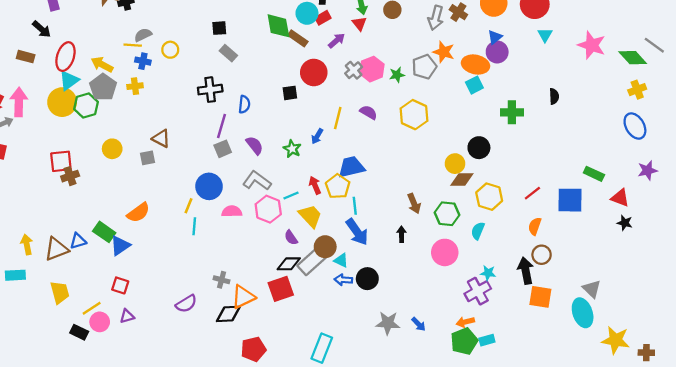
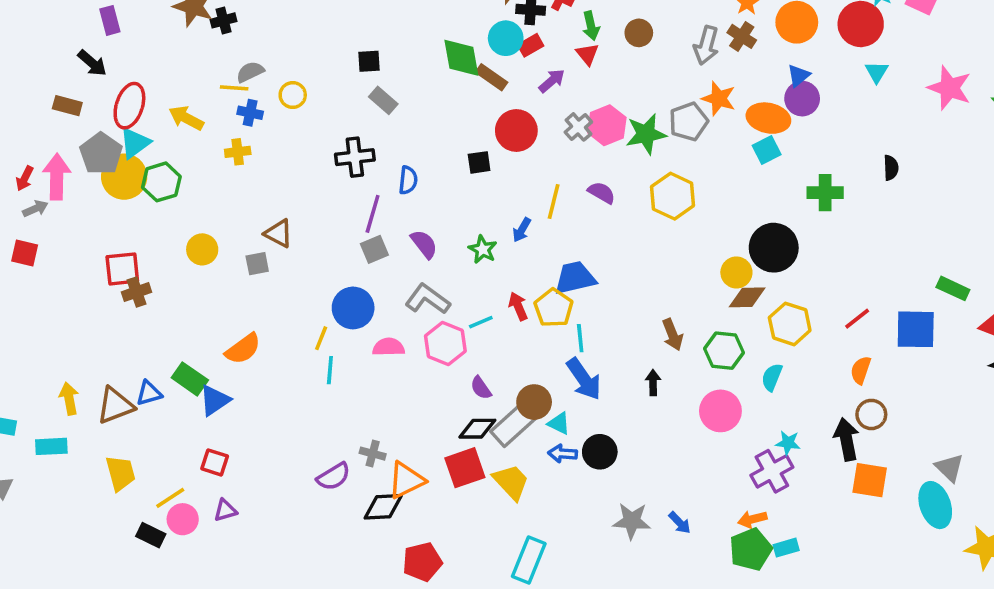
green star: (397, 75) -> (646, 134), size x1.6
gray pentagon: (103, 87) -> (101, 154), moved
black circle: (479, 148) -> (774, 248), size x1.4
yellow trapezoid: (310, 216) -> (511, 482), moved
purple semicircle: (186, 304) -> (334, 477), moved

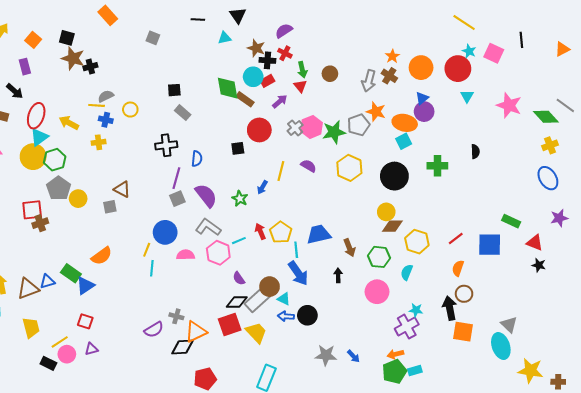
gray pentagon: (101, 154) -> (59, 188), moved
purple semicircle: (424, 244) -> (206, 196), size x1.4
black circle: (774, 248) -> (394, 176), moved
blue trapezoid: (575, 278) -> (319, 234), moved

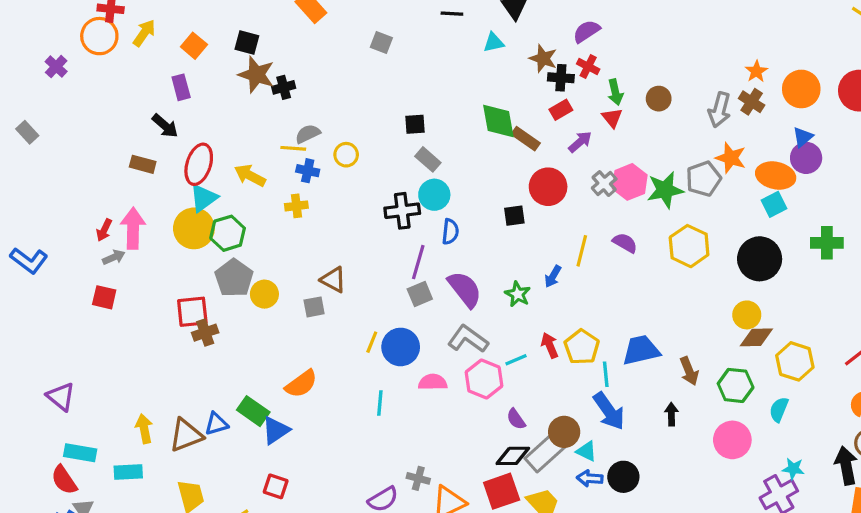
cyan circle: (253, 77) -> (434, 195), moved
yellow line: (147, 250) -> (372, 342), moved

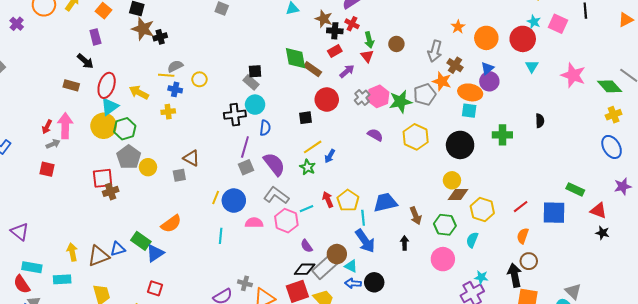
brown cross: (752, 102) -> (455, 65), moved
black square: (415, 124) -> (255, 71), moved
cyan square: (774, 204) -> (469, 111), turned 35
yellow line: (582, 251) -> (313, 147), moved, turned 42

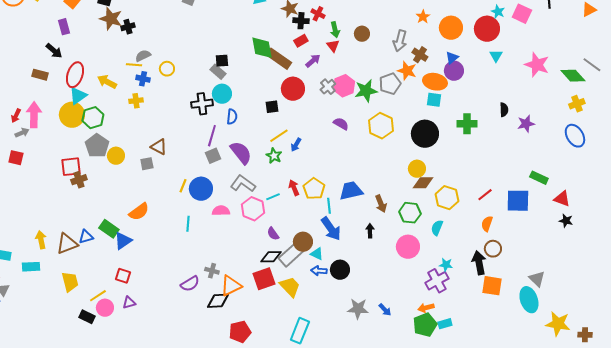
brown rectangle: (313, 69) -> (279, 59), size x1.4
purple star: (623, 186) -> (526, 124), moved

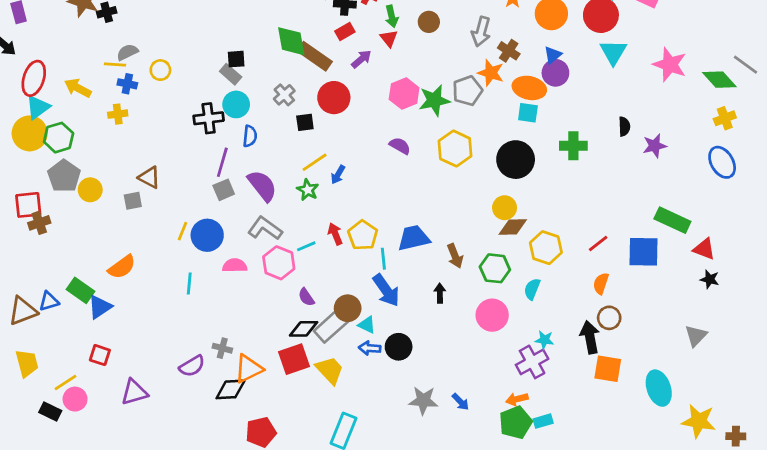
cyan triangle: (496, 56) -> (613, 52), size x1.5
gray cross: (328, 87) -> (284, 95), moved
green rectangle: (539, 178) -> (672, 220), size x1.4
gray triangle: (537, 279) -> (696, 336), moved, turned 30
purple triangle: (129, 303) -> (134, 392), moved, size x1.5

